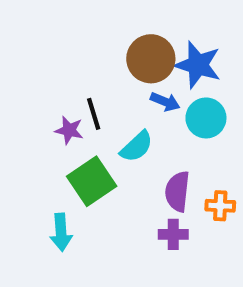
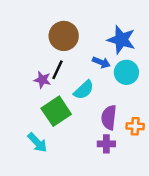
brown circle: (151, 59) -> (64, 36), moved
black line: (94, 114) -> (57, 70), turned 42
cyan arrow: (61, 232) -> (37, 143), turned -40

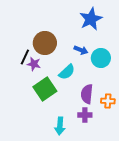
brown circle: (64, 36) -> (45, 43), moved
blue star: (121, 40) -> (91, 19), moved, turned 30
black line: (57, 70) -> (25, 57), moved
cyan arrow: (37, 143) -> (60, 126), moved, turned 48

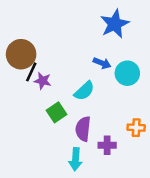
brown circle: (45, 43) -> (21, 54), moved
green square: (45, 89) -> (56, 112), size x0.7
purple semicircle: (87, 94) -> (83, 129), moved

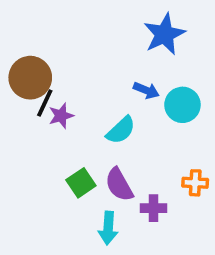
purple star: (43, 81) -> (61, 116), turned -30
green square: (56, 112) -> (81, 183), moved
purple semicircle: (83, 129) -> (119, 185), turned -35

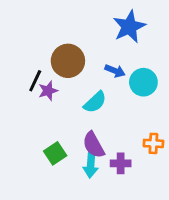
brown circle: (30, 78) -> (68, 61), moved
green square: (81, 183) -> (55, 153), moved
cyan arrow: (108, 228) -> (91, 165), moved

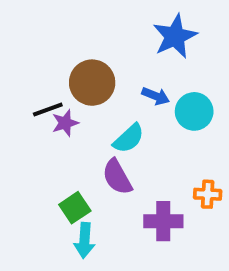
black line: (35, 81) -> (48, 110), turned 45
purple semicircle: (94, 145) -> (117, 177), moved
purple cross: (121, 163) -> (163, 221), size x1.4
cyan arrow: (91, 165) -> (84, 240), moved

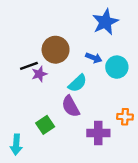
cyan arrow: (84, 240) -> (16, 145), moved

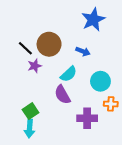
black line: (29, 66) -> (25, 48), moved, turned 63
cyan circle: (117, 67) -> (100, 81), moved
green square: (45, 125) -> (31, 111), moved
cyan arrow: (16, 145) -> (29, 129), moved

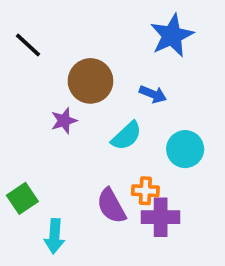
black line: (25, 48) -> (28, 45), moved
purple semicircle: (62, 95) -> (111, 206), moved
orange cross: (111, 104) -> (145, 191), moved
green square: (31, 111) -> (22, 198), moved

